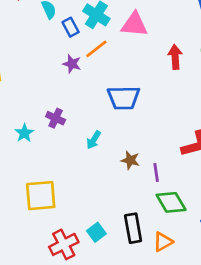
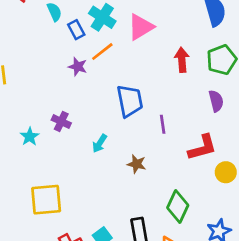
pink triangle: (134, 24) -> (141, 27), turned -36
blue trapezoid: (124, 98) -> (130, 101), turned -100
purple line: (156, 172) -> (163, 124), moved
green diamond: (171, 202) -> (178, 207), turned 56

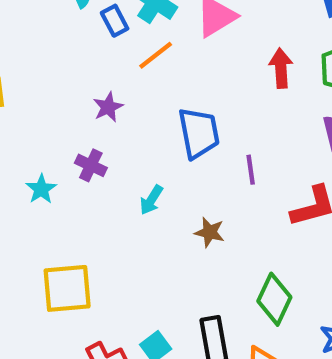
purple star: (78, 67) -> (108, 107), moved, turned 30

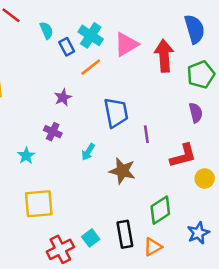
red arrow: (281, 68) -> (164, 56), moved, size x1.4
cyan star: (41, 189) -> (26, 156), moved
brown star: (210, 232) -> (122, 171), size x1.5
green diamond: (274, 299) -> (160, 210), turned 32

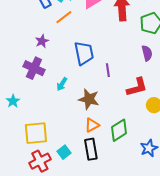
purple cross: (53, 132) -> (34, 68), size x1.5
cyan star: (26, 156) -> (13, 101), moved
yellow square: (39, 204) -> (36, 133), moved
orange triangle: (153, 247) -> (92, 125), moved

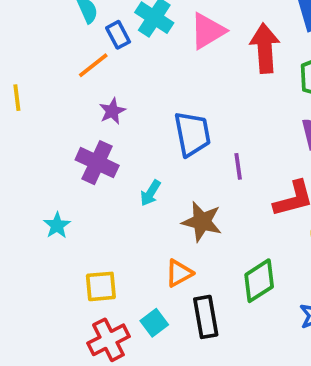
orange line: (64, 17) -> (93, 65), moved
orange triangle: (92, 125) -> (179, 273), moved
yellow square: (36, 133) -> (101, 286), size x0.7

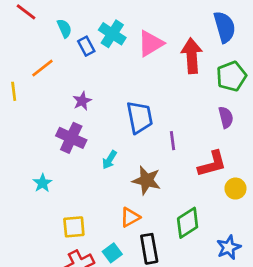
orange line: (93, 65) -> (42, 68), moved

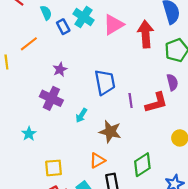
red L-shape: (212, 164) -> (156, 103), moved

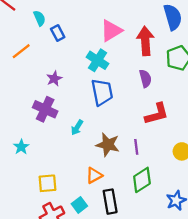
cyan cross: (83, 17) -> (98, 60), moved
purple semicircle: (172, 82) -> (145, 79), moved
purple line: (131, 101) -> (136, 147), moved

